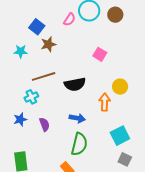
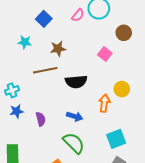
brown circle: (115, 15) -> (124, 33), moved
brown star: (48, 44) -> (58, 49), moved
cyan cross: (31, 97) -> (12, 90), moved
green semicircle: (79, 144) -> (74, 143), turned -65

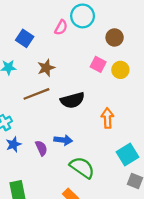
yellow circle: (122, 89) -> (120, 70), moved
blue arrow: (75, 116) -> (63, 140), moved

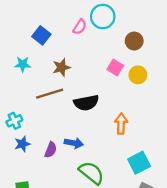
purple semicircle: (41, 148) -> (51, 150), turned 42

